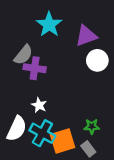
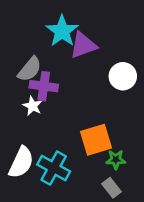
purple triangle: (86, 36) -> (83, 45), moved
white star: (39, 105) -> (32, 106), moved
orange square: (63, 141) -> (96, 140), moved

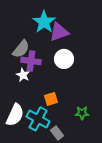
white circle: (123, 76) -> (64, 59), moved
orange square: (96, 140) -> (51, 99), moved, size x0.6
gray rectangle: (112, 188) -> (57, 133), moved

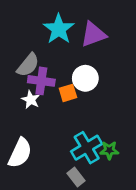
purple triangle: (59, 32) -> (93, 34), moved
orange square: (51, 99) -> (68, 93), moved
cyan cross: (38, 119) -> (87, 148), moved, turned 30

